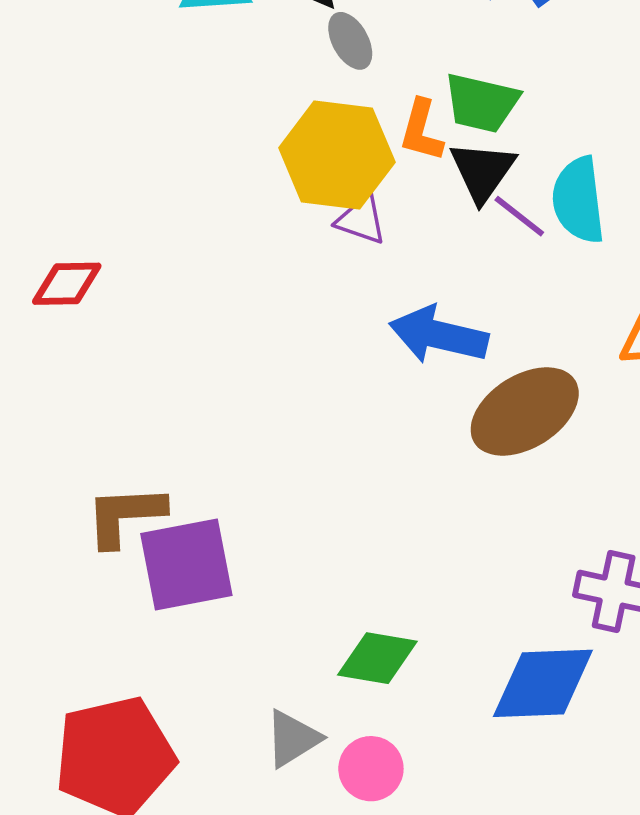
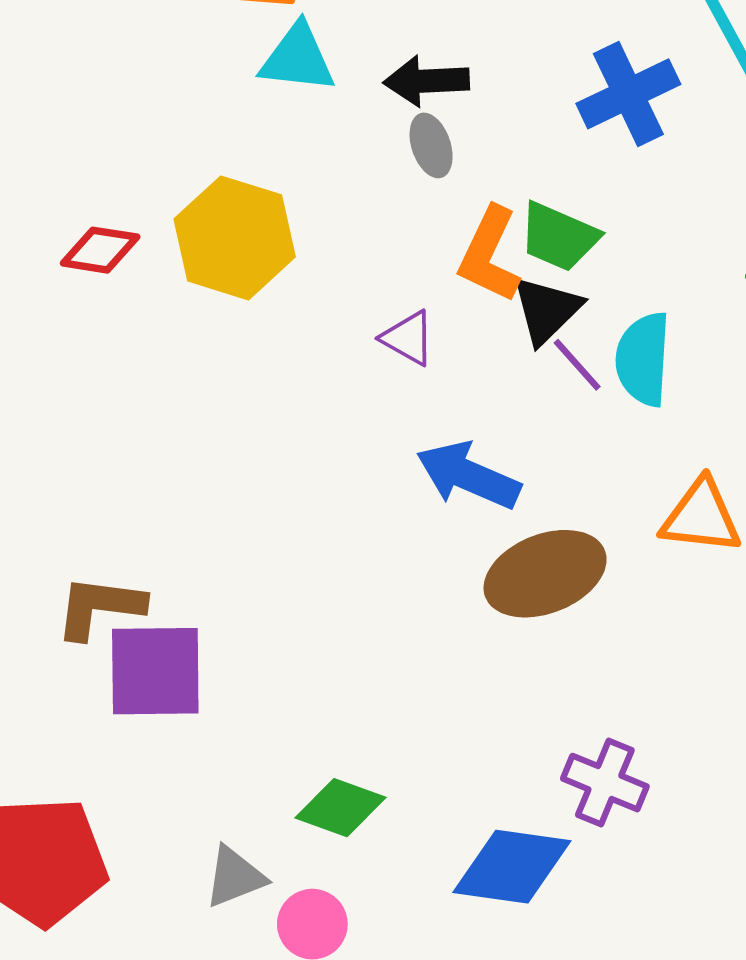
orange L-shape: (421, 130) -> (490, 255), size x1.4
yellow hexagon: (337, 155) -> (235, 238), moved
red diamond: (67, 284) -> (100, 250), moved

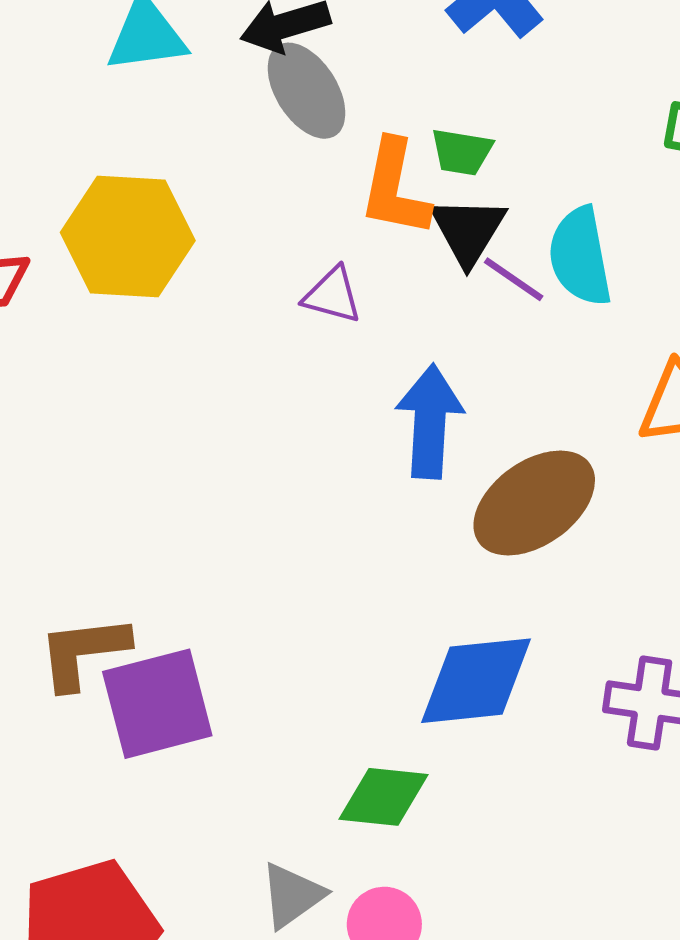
gray ellipse: (431, 145) -> (307, 91), size x1.5
green trapezoid: (559, 237) -> (462, 152), size x0.7
blue arrow: (468, 476) -> (430, 421), turned 84
blue diamond: (512, 867) -> (476, 681), moved

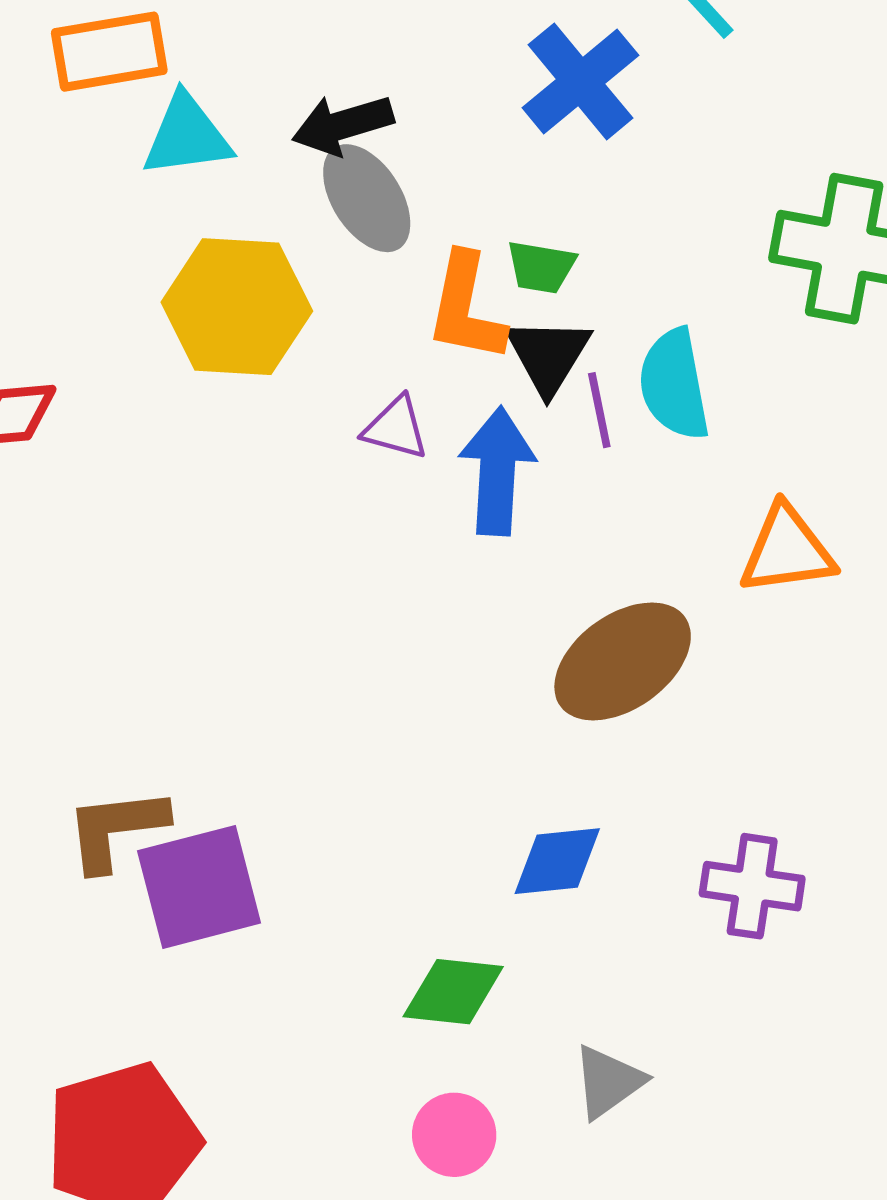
yellow hexagon: (128, 237) -> (237, 307), moved
purple line: (514, 279) -> (599, 410), turned 44
blue arrow: (430, 421) -> (497, 471), moved
blue diamond: (476, 681) -> (557, 861), size x0.7
gray triangle: (292, 895) -> (608, 1082), moved

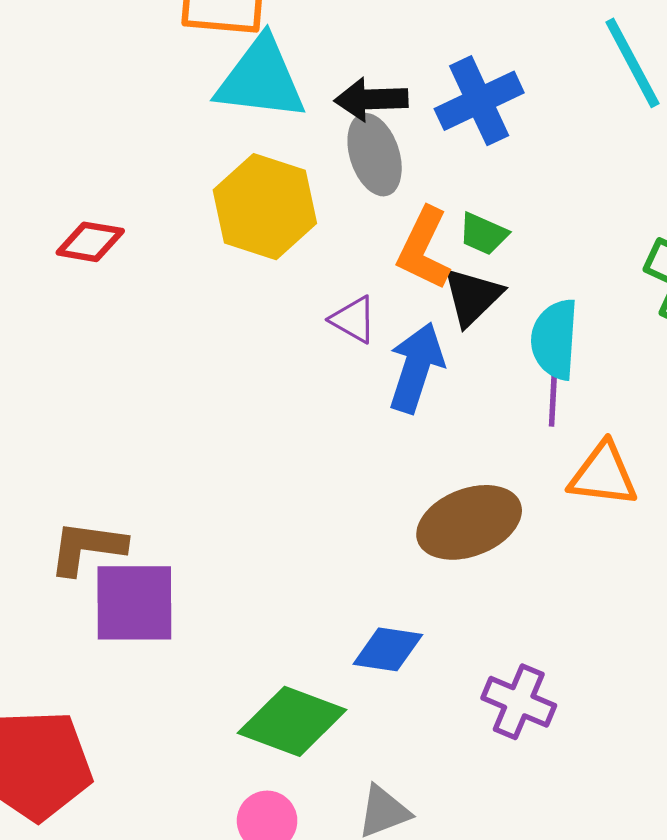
blue cross: (580, 81) -> (479, 101), moved
cyan triangle: (187, 136) -> (261, 79), size x1.4
purple line: (599, 410) -> (553, 399), moved
green diamond: (453, 992) -> (292, 721), size x1.4

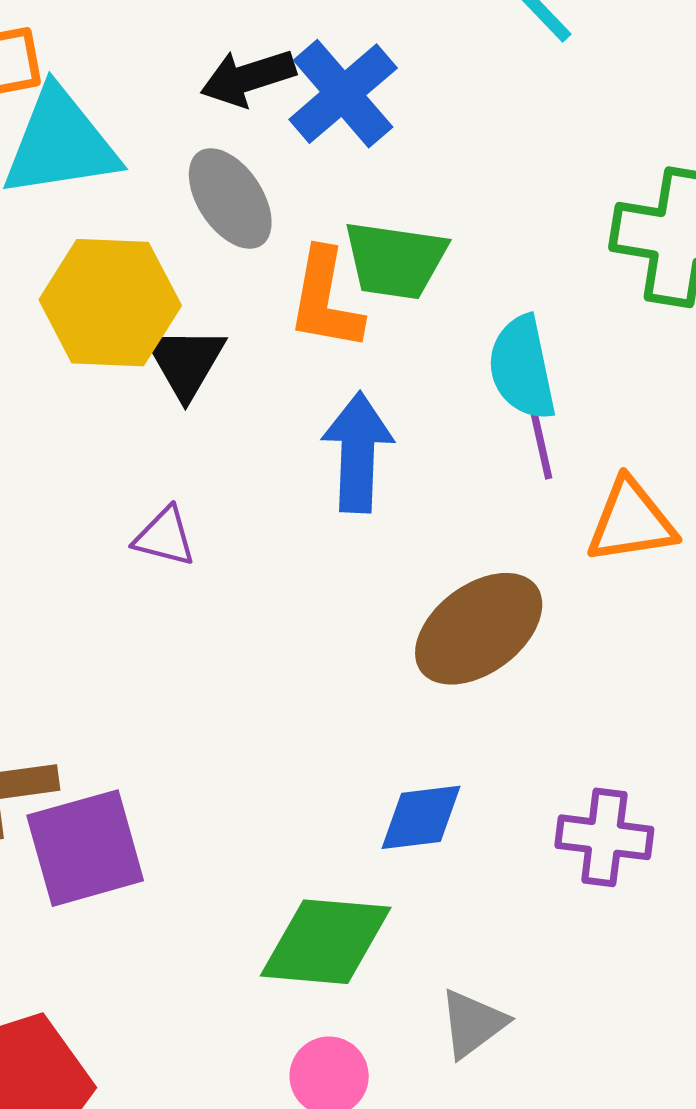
black arrow: (371, 99) -> (248, 78), moved
green trapezoid: (483, 234) -> (395, 260), size x1.6
black triangle: (472, 296) -> (186, 362), moved
purple triangle: (353, 319) -> (165, 537), moved

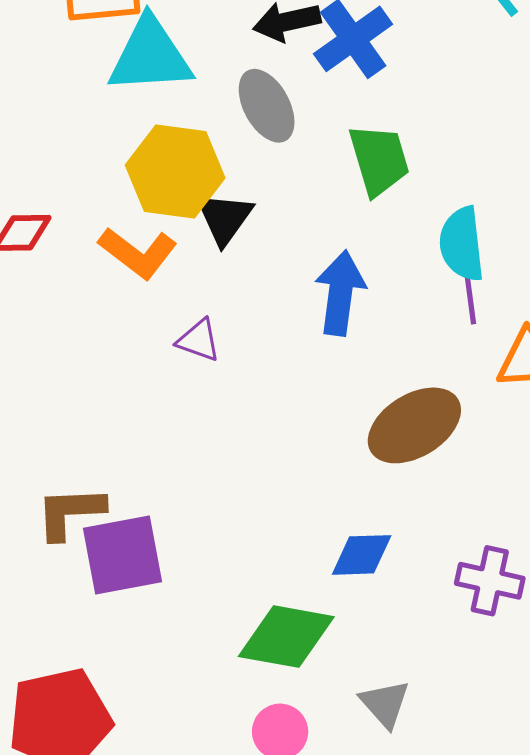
green trapezoid: (395, 260) -> (379, 160), turned -120
orange L-shape: (325, 300) -> (138, 253), moved, turned -68
gray triangle: (473, 1023) -> (385, 704), turned -40

